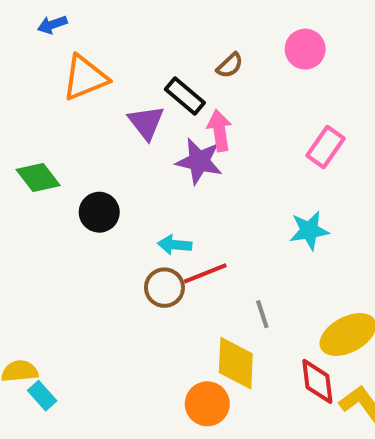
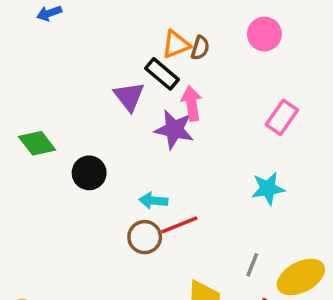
brown semicircle: (230, 65) -> (200, 48), turned -30
orange triangle: (85, 78) -> (176, 44), moved, size x0.7
gray line: (262, 314) -> (252, 265), moved, turned 40

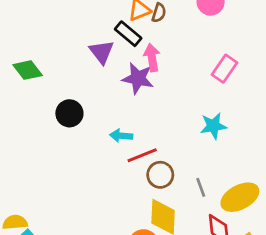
green diamond: (37, 143) -> (28, 70), moved
brown circle: (145, 237) -> (160, 175), moved
gray line: (252, 265) -> (201, 187), turned -42

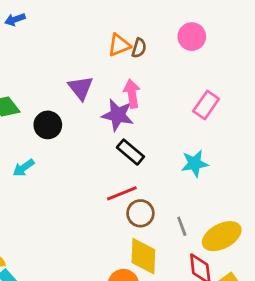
black rectangle: (128, 34) -> (130, 152), moved
black circle: (69, 113) -> (48, 125), moved
cyan arrow: (121, 136) -> (24, 168), moved, turned -40

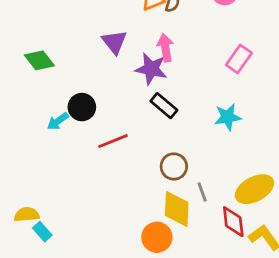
black circle: (48, 125) -> (82, 107), moved
red line: (122, 193) -> (113, 141), moved
gray line: (182, 226) -> (202, 192), moved

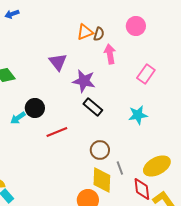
pink arrow: (165, 48) -> (110, 54), moved

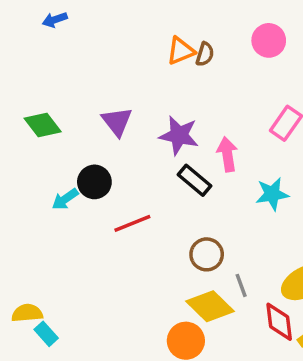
pink arrow: (110, 54) -> (227, 154), moved
purple triangle: (58, 62) -> (117, 122), moved
yellow diamond: (102, 180) -> (210, 306), turned -48

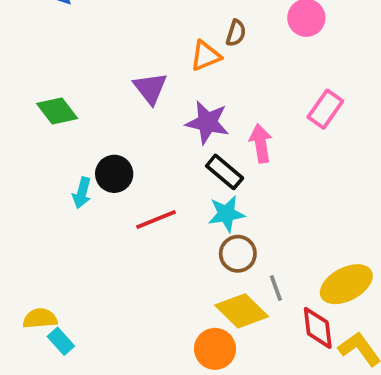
orange triangle: (181, 51) -> (205, 56), moved
purple triangle: (117, 122) -> (150, 88), moved
cyan star: (272, 194) -> (226, 214), moved
cyan arrow: (65, 199) -> (82, 193), turned -40

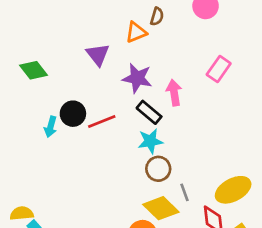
red line: (156, 219) -> (102, 122), moved

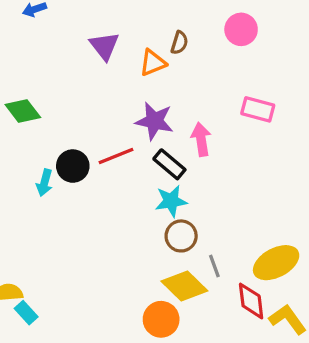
purple triangle: (98, 55) -> (104, 46), moved
pink rectangle: (219, 69) -> (258, 109), turned 70
red line: (102, 122) -> (116, 156), moved

